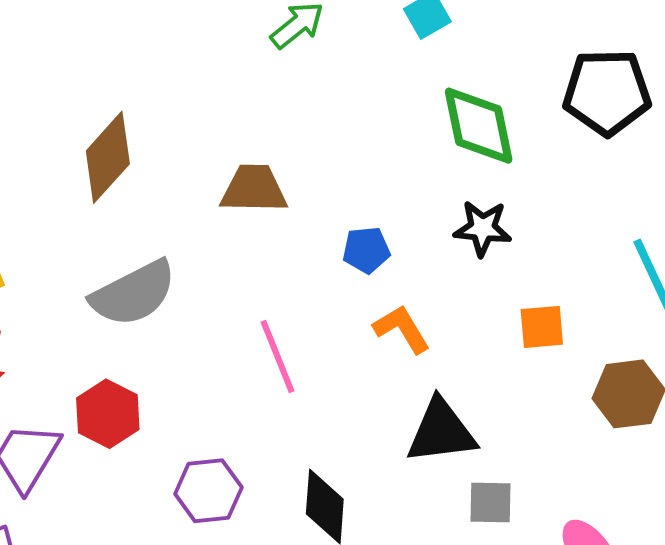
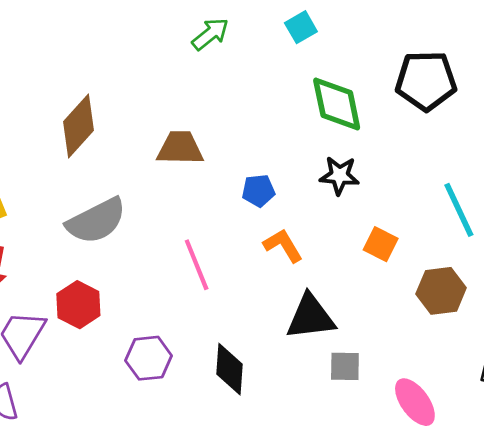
orange square: (542, 327) -> (381, 244), turned 32

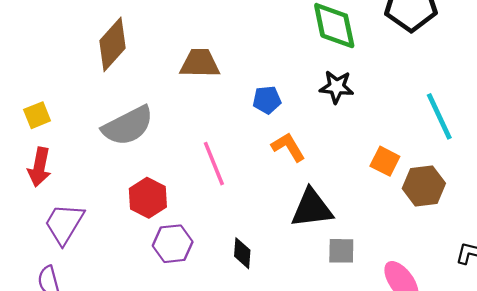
orange square: (381, 244) -> (385, 161), moved
red hexagon: (78, 305) -> (148, 198), moved
black diamond: (230, 369) -> (242, 253), size x0.7

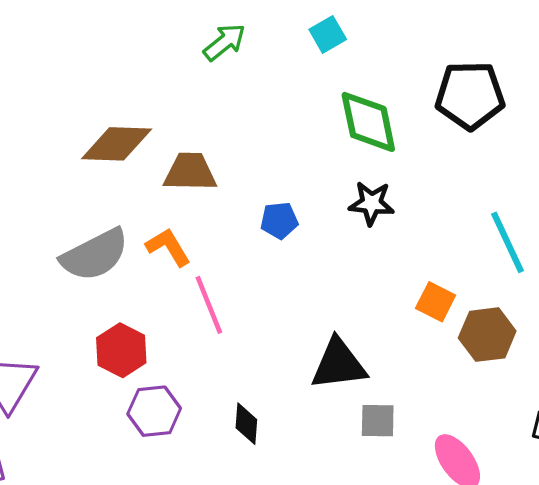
brown diamond: (112, 44) -> (117, 144), moved, turned 50
orange L-shape: (288, 147) -> (168, 247), moved

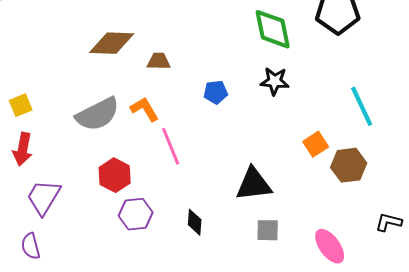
brown trapezoid: (190, 172) -> (159, 61), size x0.7
orange square: (436, 302) -> (316, 144), turned 30
gray square: (378, 421) -> (268, 230), moved

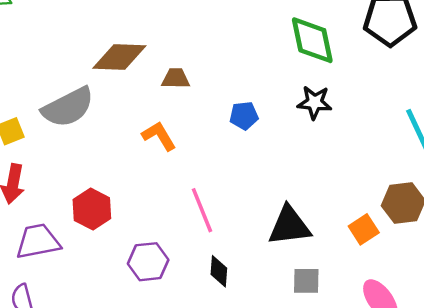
gray semicircle: (98, 114) -> (68, 107), moved
orange square: (316, 144) -> (364, 229), moved
pink line: (171, 146) -> (202, 210), moved
red hexagon: (115, 175) -> (92, 209), moved
purple trapezoid: (44, 197) -> (38, 241), turned 48

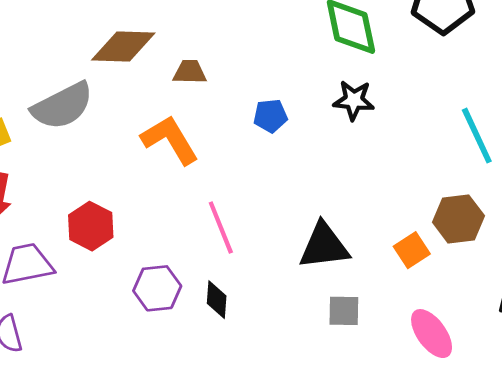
orange L-shape: (159, 136) -> (170, 140), size x1.4
black diamond: (219, 271) -> (217, 300), moved

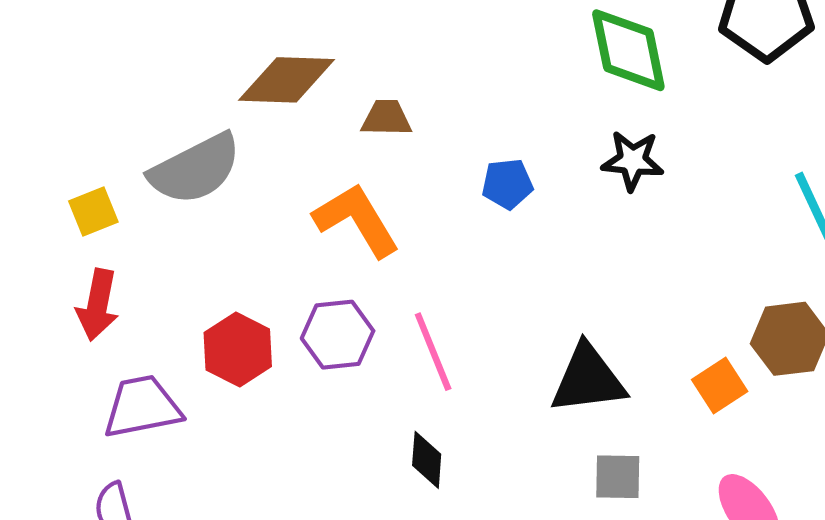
purple hexagon: (157, 288) -> (338, 335), moved

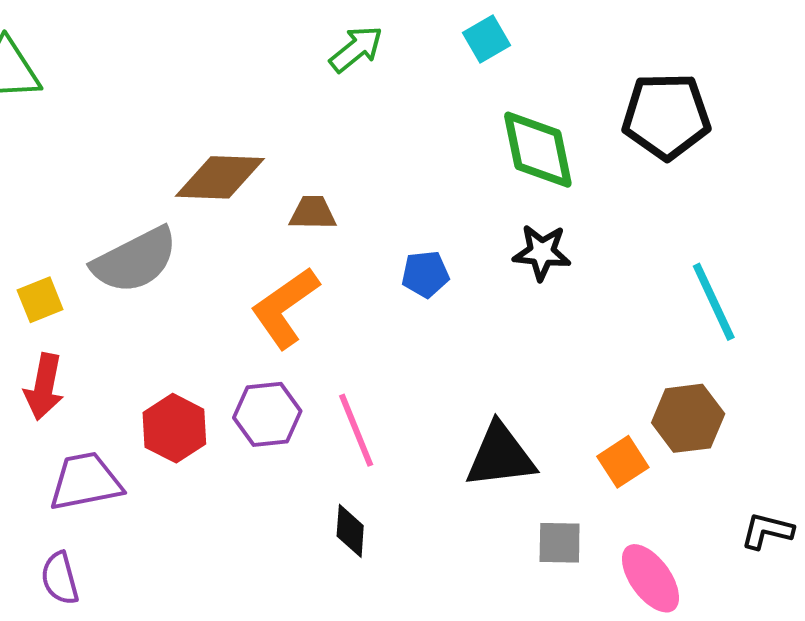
orange L-shape: (357, 220) -> (285, 308), turned -94
gray square: (618, 477) -> (560, 543), moved

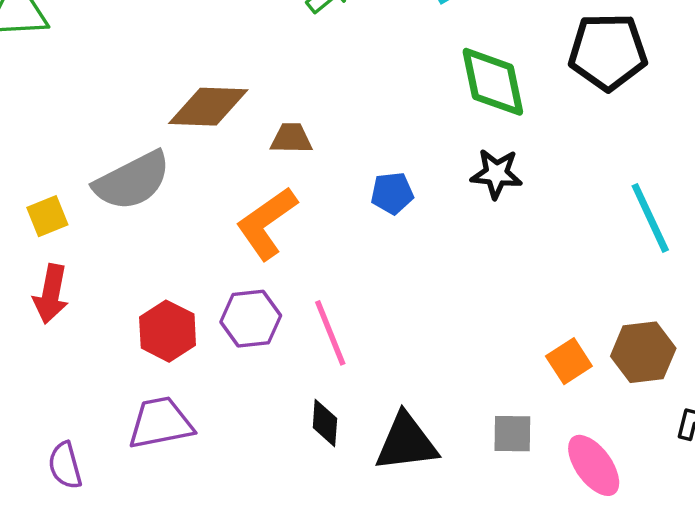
brown hexagon: (688, 418) -> (643, 352), moved
black triangle: (500, 456) -> (406, 442), moved
purple trapezoid: (86, 482) -> (160, 423), moved

